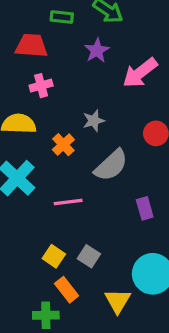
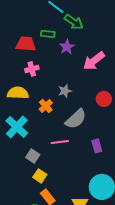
green rectangle: (62, 17) -> (48, 34), moved
pink line: (68, 202) -> (60, 142), moved
gray square: (89, 256) -> (33, 156), moved

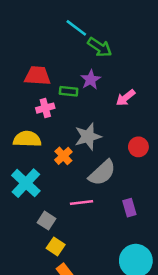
green rectangle: (48, 34) -> (69, 91), moved
pink arrow: (94, 61) -> (125, 98), size x0.7
gray star: (65, 91) -> (88, 137), size x1.5

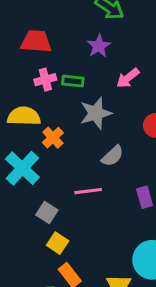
green rectangle: (69, 91) -> (73, 81), moved
pink arrow: (125, 98) -> (128, 78), moved
orange cross: (63, 156) -> (53, 138), moved
gray semicircle: (102, 173) -> (113, 156), size x0.7

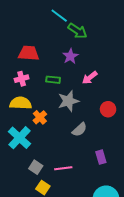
pink cross: (45, 80) -> (22, 79), moved
pink line: (88, 191) -> (63, 168), moved

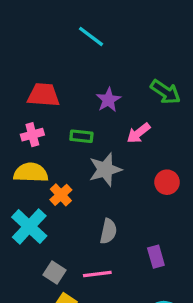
green arrow: (77, 31) -> (165, 92), moved
gray semicircle: (80, 130) -> (108, 231), moved, turned -35

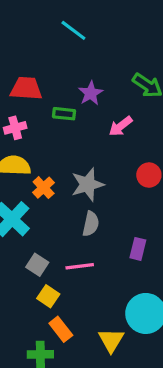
green rectangle: (81, 136) -> (64, 114), moved
gray star: (105, 169) -> (88, 184), moved
purple rectangle: (156, 257) -> (138, 249), turned 30

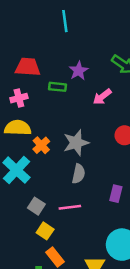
cyan line: (73, 30) -> (65, 21), turned 45

